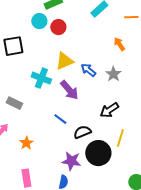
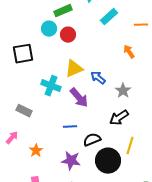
gray star: (113, 74) -> (123, 91), moved
blue line: (60, 119) -> (70, 127), turned -40
purple star: (71, 161) -> (71, 161), moved

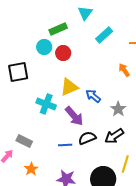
gray rectangle: (24, 111) -> (24, 141), moved
black semicircle: (92, 140) -> (87, 138), moved

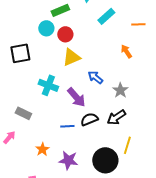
yellow triangle: (69, 87) -> (71, 57), moved
gray rectangle: (24, 141) -> (23, 113), moved
orange star: (31, 169) -> (42, 149), moved

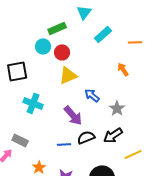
cyan cross: (48, 85) -> (33, 103), moved
gray rectangle: (23, 113) -> (20, 140), moved
yellow line: (127, 145) -> (133, 154), moved, turned 48

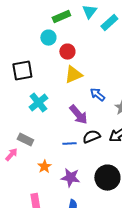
green rectangle: (57, 28) -> (61, 17), moved
cyan rectangle: (103, 34) -> (109, 23), moved
cyan circle: (43, 46) -> (48, 38), moved
cyan cross: (33, 103) -> (38, 103), turned 30

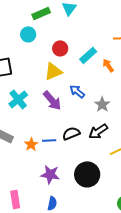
cyan rectangle: (109, 23) -> (88, 55), moved
red circle: (67, 52) -> (60, 48), moved
purple arrow: (78, 115) -> (52, 100), moved
orange star: (44, 167) -> (31, 144), moved

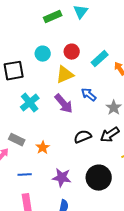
cyan circle: (28, 34) -> (43, 54), moved
blue line: (49, 140) -> (25, 175), moved

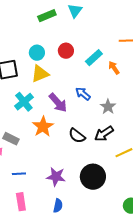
yellow triangle: (65, 75) -> (40, 74), moved
black semicircle: (83, 137) -> (77, 136), turned -120
orange star: (43, 148) -> (43, 127), moved, size x1.5

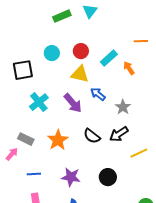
yellow triangle: (40, 74) -> (80, 74), moved, turned 36
orange star: (43, 127) -> (58, 140), moved
black circle: (93, 177) -> (108, 177), size x0.7

